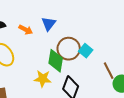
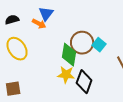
blue triangle: (49, 24) -> (46, 14), moved
yellow star: (43, 79) -> (66, 75), moved

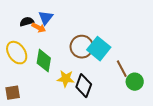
black semicircle: (12, 20) -> (27, 22), moved
cyan square: (99, 45) -> (99, 49), size x1.6
green diamond: (69, 55) -> (44, 61), moved

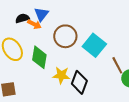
brown circle: (82, 47) -> (65, 36), moved

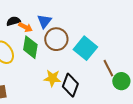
blue triangle: (41, 14) -> (44, 21), moved
green diamond: (39, 57) -> (30, 47), moved

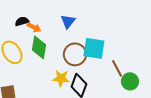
blue triangle: (44, 21) -> (68, 21), moved
brown circle: (56, 39) -> (75, 54), moved
cyan square: (85, 48) -> (94, 48), turned -30

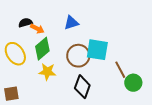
blue triangle: (68, 21) -> (71, 23), turned 35
green diamond: (39, 47) -> (42, 49), turned 40
yellow star: (61, 78) -> (47, 72), moved

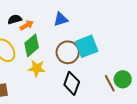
orange arrow: (37, 29) -> (27, 25), turned -56
cyan square: (97, 50) -> (87, 46), turned -30
brown line: (120, 70) -> (110, 83), moved

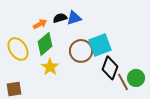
black semicircle: (15, 19) -> (60, 18), moved
yellow star: (37, 68) -> (50, 67), turned 30
black diamond: (72, 83) -> (110, 68), moved

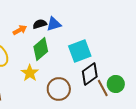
green diamond: (45, 44) -> (41, 49), moved
brown circle: (81, 51) -> (59, 89), moved
black diamond: (110, 68) -> (90, 74), turned 35

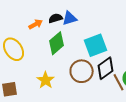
yellow star: (30, 73) -> (46, 80), moved
brown circle: (59, 89) -> (82, 71), moved

